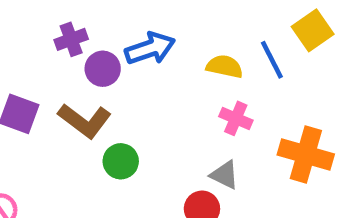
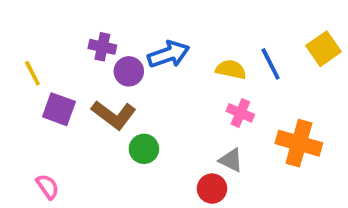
yellow square: (313, 30) -> (323, 49), moved
purple cross: (71, 39) -> (102, 47), turned 32

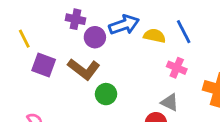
blue line: (271, 64) -> (184, 32), moved
yellow semicircle: (231, 69) -> (155, 36), moved

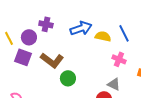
purple circle: (95, 37) -> (29, 37), moved

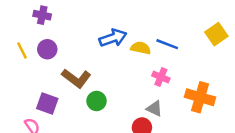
purple cross: (46, 24) -> (42, 15), moved
blue line: (124, 33) -> (167, 44), turned -42
purple square: (23, 57) -> (47, 104), moved

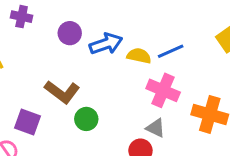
blue line: (167, 44) -> (171, 51), turned -45
purple circle: (47, 49) -> (70, 33), moved
pink cross: (161, 77) -> (163, 90), size x1.5

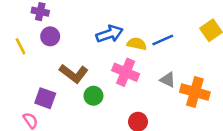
purple circle: (70, 33) -> (50, 36), moved
pink cross: (163, 90) -> (126, 72), moved
gray triangle: (156, 128) -> (168, 80), moved

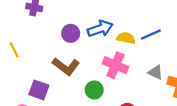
purple circle: (50, 36) -> (71, 33), moved
yellow line: (20, 46) -> (14, 50), moved
green circle: (93, 96) -> (94, 90), moved

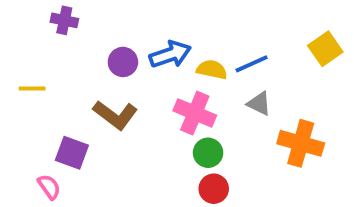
yellow line: (14, 50) -> (32, 88), turned -63
gray triangle: (156, 72) -> (259, 104), moved
green circle: (94, 90) -> (208, 153), moved

